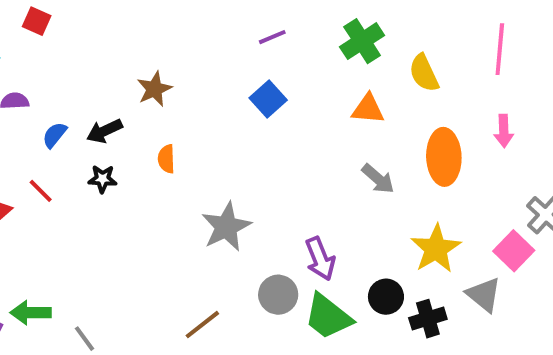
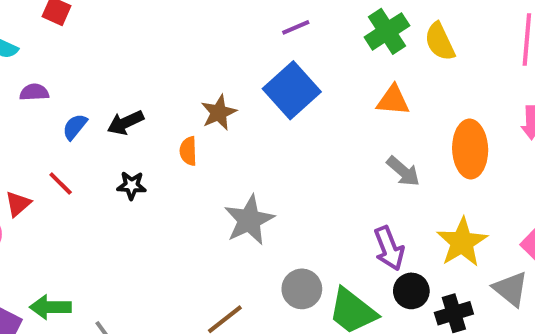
yellow semicircle: (424, 73) -> (440, 42), moved
brown star: (154, 89) -> (219, 113), moved
blue square: (268, 99) -> (292, 90), size x1.5
black star: (102, 179) -> (132, 186), moved
purple arrow: (320, 259) -> (389, 248), moved

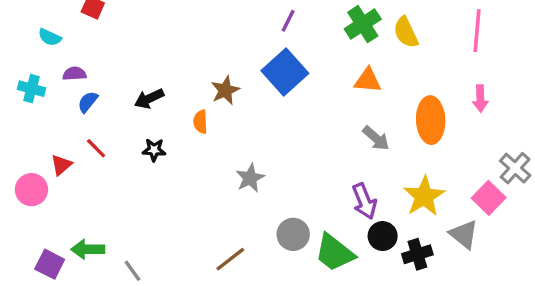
purple line: (296, 27) -> (288, 21), turned -40
blue semicircle: (75, 127) -> (88, 102), moved
gray star: (249, 220) -> (250, 178), size x0.7

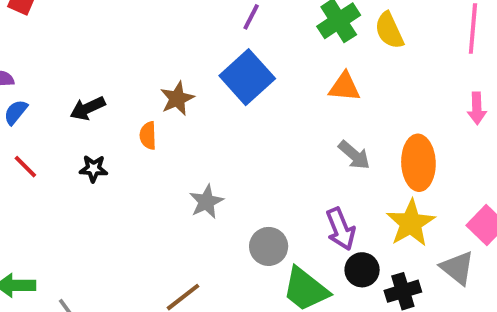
orange ellipse: (431, 120) -> (418, 163), moved
gray circle: (293, 234) -> (269, 246), moved

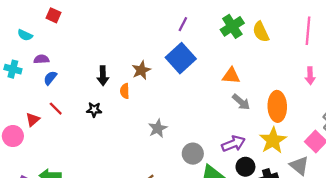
orange triangle: (344, 87) -> (231, 76), moved
black arrow: (88, 108) -> (103, 76), moved, turned -66
purple arrow: (341, 229) -> (233, 144), turned -90

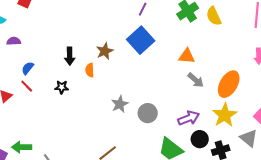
blue semicircle: (50, 78) -> (28, 68), moved
orange ellipse: (277, 106) -> (229, 84), turned 32
gray circle: (193, 154) -> (148, 113), moved

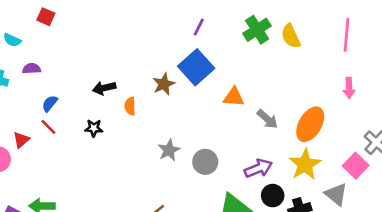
brown star: (105, 51) -> (164, 84), moved
black arrow: (70, 56) -> (104, 88), turned 78
orange triangle: (187, 56) -> (234, 97), moved

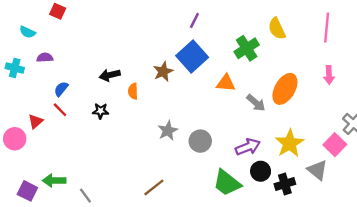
green cross: (257, 30) -> (247, 48), moved
orange ellipse: (310, 124) -> (285, 89), moved

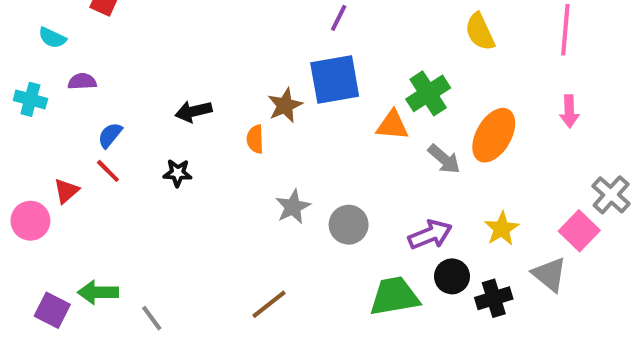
green cross: (247, 48) -> (428, 93), moved
blue square: (192, 56) -> (335, 80), turned 32
orange semicircle: (133, 91) -> (255, 139), moved
yellow star: (290, 143) -> (502, 229), size x0.7
green trapezoid: (227, 183) -> (394, 296), turned 132

